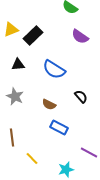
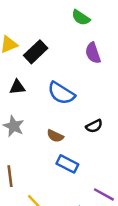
purple semicircle: (80, 37) -> (93, 53), turned 36
black semicircle: (81, 97) -> (94, 126), turned 104

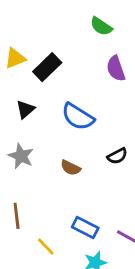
black triangle: (17, 87) -> (25, 109), turned -35
blue rectangle: (67, 164) -> (85, 228), moved

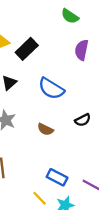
purple semicircle: (116, 69) -> (82, 50), turned 30
yellow line: (46, 246) -> (40, 198), moved

